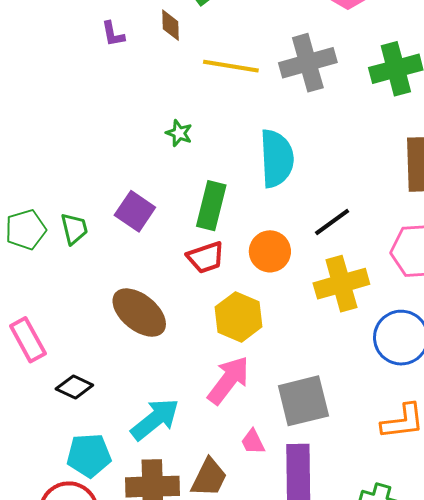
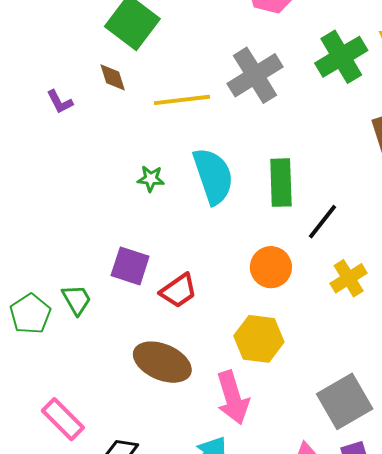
cyan semicircle: (277, 159) -> (213, 176), moved
green rectangle: (211, 206) -> (281, 183), moved
red trapezoid: (206, 257) -> (178, 291), moved
yellow cross: (341, 284) -> (349, 278), size x0.7
pink arrow: (228, 380) -> (233, 398), moved, turned 142

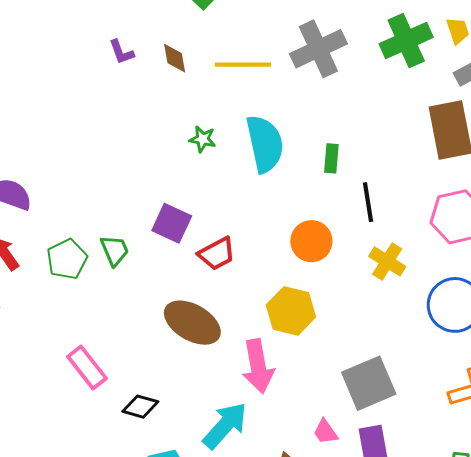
brown diamond: (113, 77) -> (175, 58), moved
green rectangle: (281, 183) -> (331, 158), size x0.6
black line: (323, 222) -> (368, 202), turned -54
yellow cross: (349, 278) -> (387, 261), turned -33

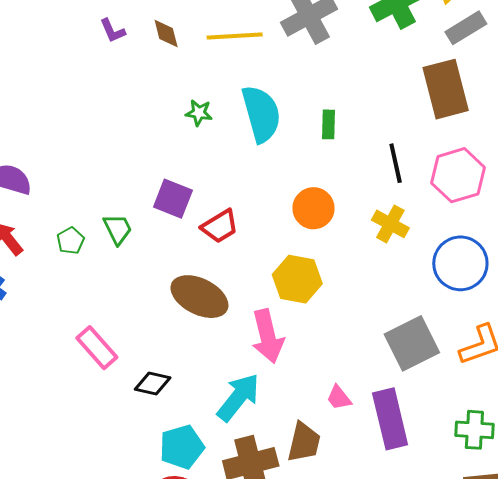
black line: (368, 202) -> (396, 163), moved
green pentagon: (67, 259) -> (70, 241), size x0.7
gray square: (369, 383) -> (412, 343), moved

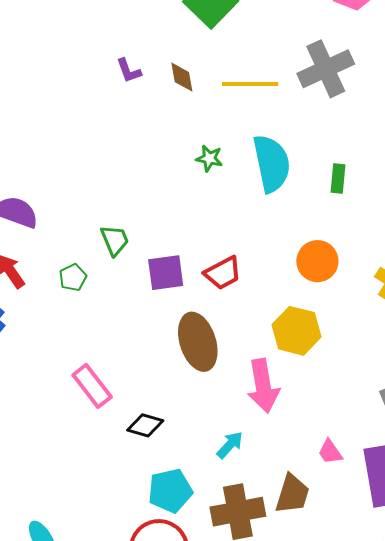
purple square: (173, 199) -> (166, 273), moved, turned -33
green trapezoid: (118, 229) -> (115, 240), moved
brown ellipse: (199, 297) -> (198, 342), turned 42
cyan arrow: (238, 397) -> (230, 445), size x0.6

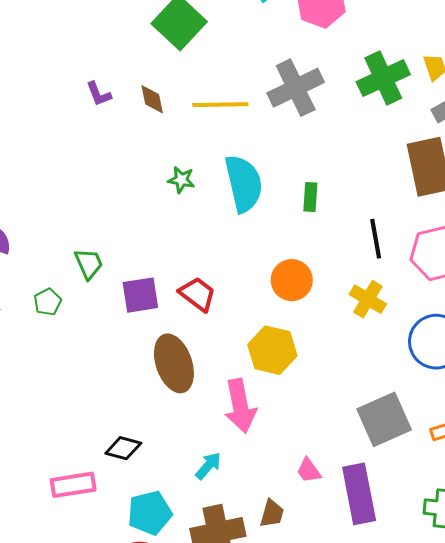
red trapezoid: (223, 273) -> (197, 294), turned -114
pink rectangle: (92, 386) -> (73, 485), moved, turned -60
brown trapezoid: (292, 494) -> (272, 513), size x0.7

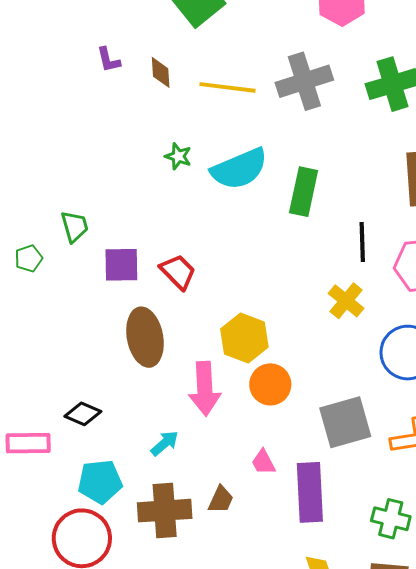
cyan semicircle: (244, 184) -> (239, 169), turned 72
green rectangle: (310, 197) -> (304, 192), size x1.6
orange circle: (292, 280) -> (270, 384), moved

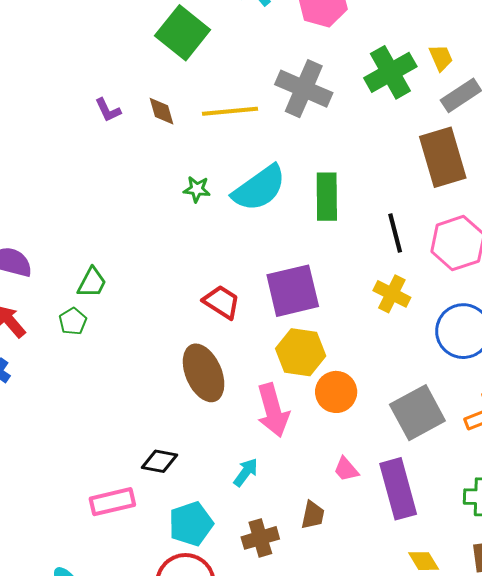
gray cross: (304, 81) -> (304, 89), turned -36
green trapezoid: (75, 226) -> (92, 283), moved, turned 56
purple square: (121, 265) -> (293, 291), moved, size x1.4
brown cross: (165, 511) -> (260, 538), size x0.7

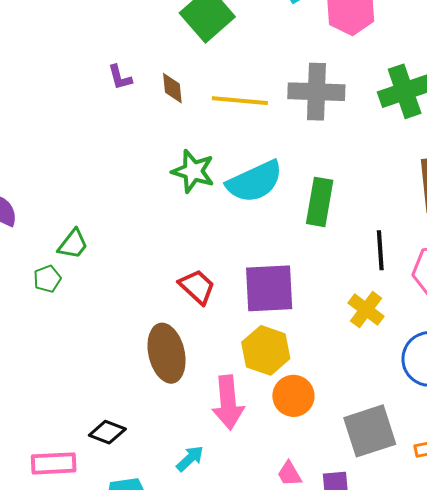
gray cross: (304, 89) -> (316, 92), turned -32
green star: (197, 189) -> (193, 171), size x1.6

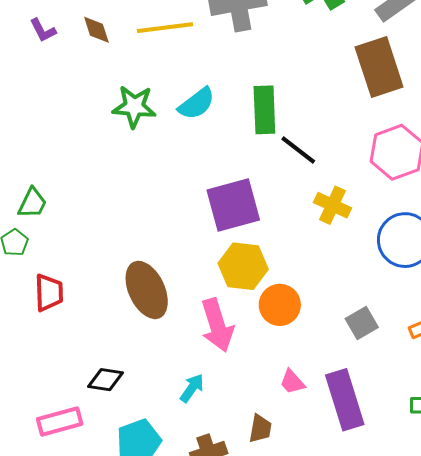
cyan semicircle: (255, 182) -> (197, 104), size x0.7
black line: (380, 250) -> (298, 150), moved, turned -36
red trapezoid: (197, 287) -> (49, 293), moved, turned 57
gray square: (370, 431) -> (362, 323), size x0.6

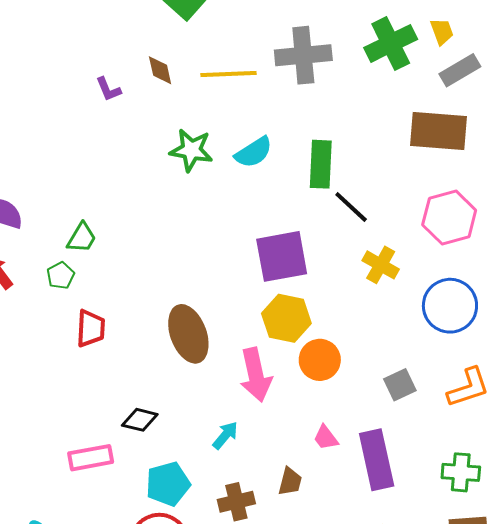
purple L-shape: (43, 30) -> (108, 89), moved
brown rectangle: (379, 67) -> (439, 131), turned -72

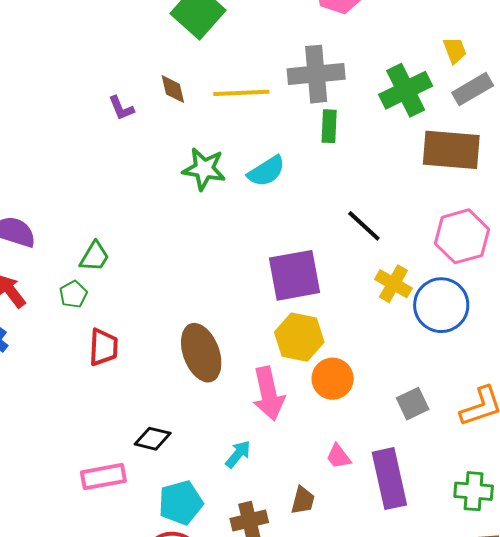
green cross: (391, 43) -> (406, 90), moved
green rectangle: (321, 164) -> (329, 126), moved, size x0.7
blue circle: (450, 306) -> (441, 305), moved

